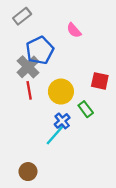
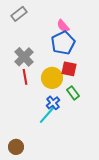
blue pentagon: (40, 50) -> (63, 43), moved
red square: (100, 81) -> (69, 69), moved
brown circle: (28, 172) -> (16, 147), moved

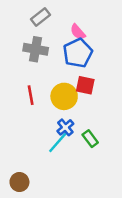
gray rectangle: (19, 14) -> (41, 17), moved
gray cross: (24, 57) -> (36, 49), moved, turned -36
green rectangle: (73, 93) -> (90, 139), moved

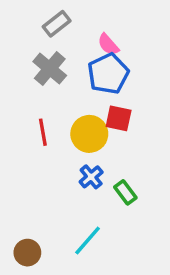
gray cross: (36, 49) -> (50, 69), turned 30
cyan line: (58, 142) -> (88, 241), moved

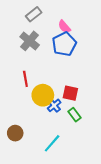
red square: (119, 118) -> (70, 93), moved
yellow circle: (89, 134) -> (43, 95), moved
brown circle: (27, 253) -> (15, 133), moved

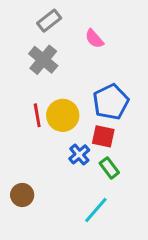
blue pentagon: (64, 44) -> (111, 102), moved
yellow circle: (43, 95) -> (63, 115), moved
cyan line: (52, 143) -> (96, 210), moved

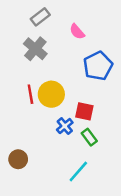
blue pentagon: (111, 102) -> (98, 66), moved

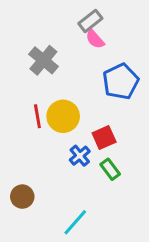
gray rectangle: (40, 17) -> (90, 21), moved
red square: (84, 111) -> (104, 138), turned -36
cyan line: (78, 172) -> (75, 222), moved

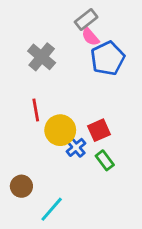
blue pentagon: (121, 81) -> (108, 58), moved
yellow circle: (63, 116) -> (60, 130), moved
cyan line: (75, 222) -> (52, 209), moved

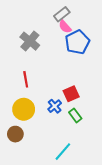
yellow circle: (60, 130) -> (24, 109), moved
cyan line: (52, 209) -> (63, 152), moved

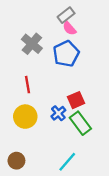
blue pentagon: (77, 42) -> (66, 54), moved
green rectangle: (75, 115) -> (80, 123), size x1.5
brown circle: (15, 134) -> (16, 161), moved

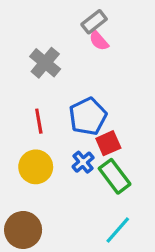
blue pentagon: (66, 54) -> (88, 116), moved
brown circle: (16, 161) -> (23, 230), size x1.5
cyan line: (67, 162) -> (118, 230), moved

